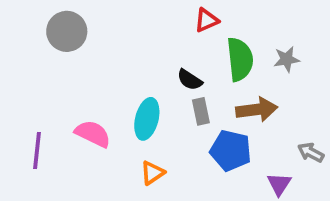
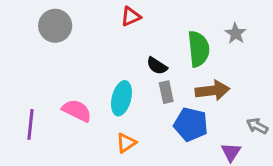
red triangle: (206, 20) -> (131, 17), moved
gray star: (287, 59) -> (236, 33), moved, turned -30

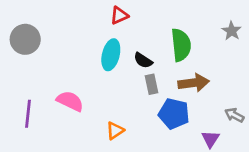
gray circle: (55, 26) -> (25, 39), moved
gray star: (236, 33) -> (232, 31), moved
cyan ellipse: (121, 98) -> (111, 55), moved

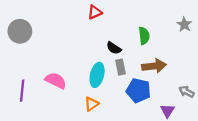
green semicircle: (181, 45) -> (144, 36), size x0.7
cyan ellipse: (111, 55) -> (97, 75), moved

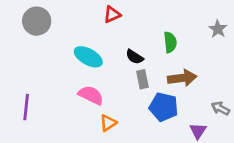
gray circle: (20, 31) -> (37, 21), moved
cyan ellipse: (97, 75) -> (88, 57), moved, turned -75
pink semicircle: (56, 80) -> (91, 95), moved

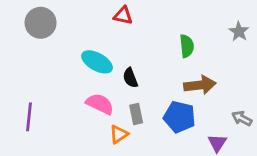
red triangle: (112, 14) -> (123, 16), turned 36
black semicircle: (135, 57) -> (130, 78), moved, turned 36
gray rectangle: (142, 79) -> (136, 114), moved

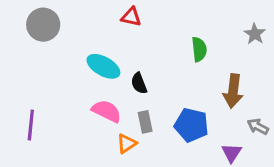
brown arrow: (200, 85) -> (233, 91), moved, turned 104

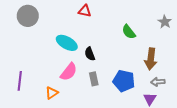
green semicircle: (199, 49) -> (129, 32), turned 147
pink semicircle: (107, 111) -> (69, 72), turned 102
gray arrow: (258, 127) -> (158, 82), moved, turned -32
orange triangle: (127, 144) -> (52, 93), moved

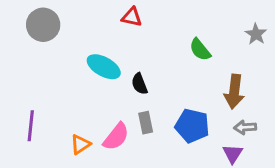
pink semicircle: (69, 72) -> (116, 137), moved

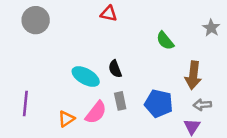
cyan ellipse: (104, 67) -> (86, 77), moved

